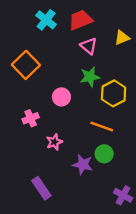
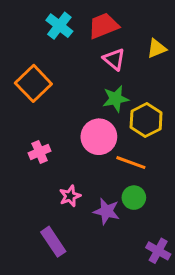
pink circle: (61, 97) -> (99, 137), moved, size x1.5
pink star: (54, 142) -> (70, 196), moved

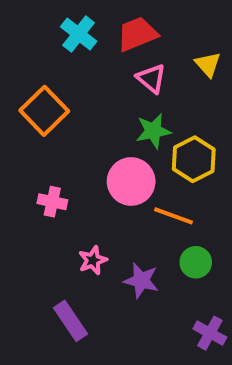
yellow triangle: (157, 49) -> (208, 64), turned -50
pink cross: (40, 152) -> (52, 202), turned 35
green circle: (134, 198) -> (196, 262), moved

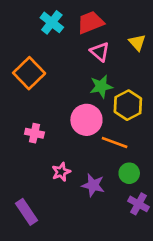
purple rectangle: (71, 321) -> (26, 212), moved
purple cross: (210, 333) -> (139, 204), moved

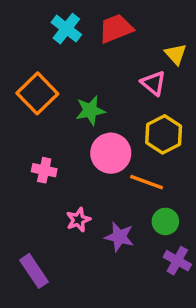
pink triangle: (100, 52) -> (153, 83), moved
green star: (101, 86) -> (90, 110), moved

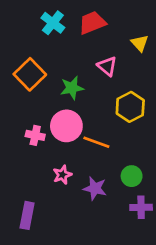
pink triangle: (153, 83) -> (107, 66), moved
pink circle: (111, 153) -> (66, 126), moved
orange line: (147, 182) -> (96, 142), moved
purple cross: (177, 261) -> (141, 207), turned -30
purple rectangle: (34, 271) -> (27, 215), turned 45

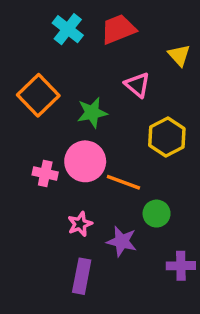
green circle: (132, 176) -> (157, 214), moved
purple rectangle: (27, 215) -> (82, 276), moved

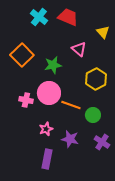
red trapezoid: (118, 29) -> (68, 17), turned 45
green circle: (157, 214) -> (93, 115), moved
purple cross: (181, 266) -> (102, 142), moved, turned 35

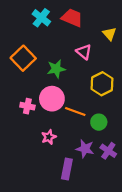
purple star: (70, 139) -> (85, 149), moved
purple rectangle: (47, 159) -> (67, 169), moved

